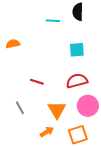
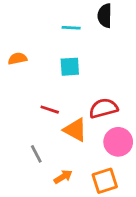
cyan square: (77, 50) -> (70, 67), moved
gray line: (20, 108) -> (36, 154), moved
orange triangle: (57, 110) -> (75, 130), moved, turned -30

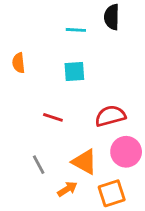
orange semicircle: (17, 59) -> (19, 63), turned -84
orange triangle: (75, 130) -> (84, 162), moved

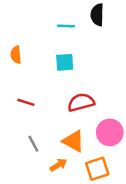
red semicircle: (110, 116) -> (81, 102), moved
red line: (53, 117) -> (26, 102), moved

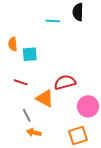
cyan square: (65, 62) -> (30, 54), moved
orange triangle: (73, 141) -> (45, 98), moved
orange arrow: (58, 165) -> (34, 132), moved, turned -136

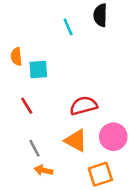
cyan line: (53, 21) -> (68, 27), turned 64
red line: (21, 82) -> (27, 106), turned 40
orange triangle: (45, 98) -> (76, 141), moved

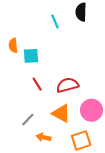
red line: (27, 106) -> (37, 84), moved
gray line: (34, 148) -> (28, 120), turned 72
orange arrow: (44, 170) -> (43, 137), moved

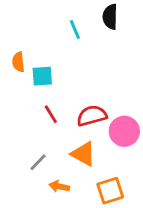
pink circle: (92, 110) -> (124, 131), moved

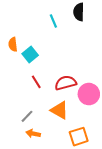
cyan square: (42, 76) -> (30, 55), turned -35
orange arrow: (59, 186) -> (33, 134), moved

